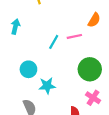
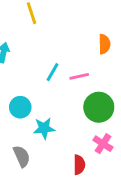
orange semicircle: (94, 20) -> (104, 44), turned -32
pink line: (74, 36) -> (79, 76), moved

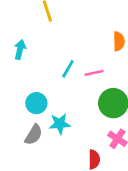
gray semicircle: (22, 156) -> (34, 135), moved, turned 55

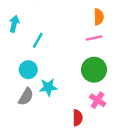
cyan line: (68, 69) -> (38, 40), moved
pink line: (94, 73) -> (94, 38), moved

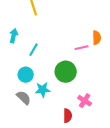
orange semicircle: (99, 17) -> (97, 38), moved
green circle: (94, 70) -> (66, 72), moved
gray semicircle: (26, 97) -> (24, 98), turned -77

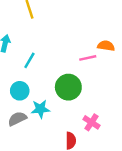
orange semicircle: (97, 38) -> (106, 46), turned -80
gray semicircle: (24, 98) -> (17, 119), turned -70

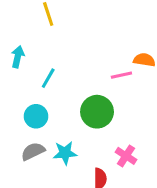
cyan star: (40, 109) -> (65, 153), moved

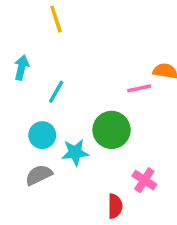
cyan star: (65, 153) -> (75, 152), moved

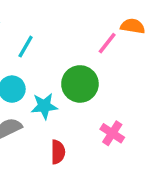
pink line: (139, 88) -> (107, 43), turned -40
red semicircle: (115, 206) -> (58, 152), moved

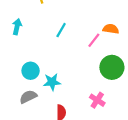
cyan line: (26, 47) -> (61, 30), moved
green circle: (80, 84) -> (112, 67), moved

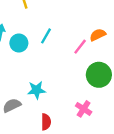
orange semicircle: (111, 29) -> (98, 35), turned -35
cyan circle: (31, 71) -> (19, 43), moved

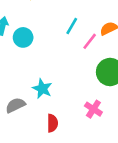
cyan line: (46, 36) -> (72, 26), moved
cyan star: (37, 90) -> (42, 89), turned 30

